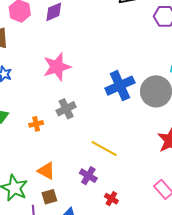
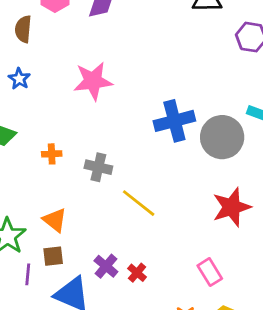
gray cross: (66, 109) -> (98, 167), moved, turned 30
purple cross: (88, 176) -> (106, 266), moved

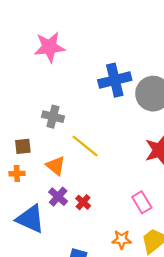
orange cross: (52, 154) -> (17, 174), moved
orange triangle: (55, 220) -> (56, 166), moved
brown square: (53, 256) -> (23, 146), moved

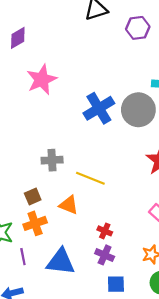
pink star: (49, 47) -> (42, 80), moved
orange cross: (17, 174) -> (35, 223), size x1.5
purple cross: (58, 197) -> (105, 255), moved

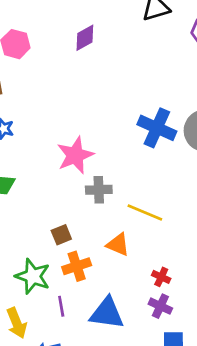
purple diamond: (18, 38) -> (85, 38), moved
pink star: (42, 80) -> (75, 155), moved
blue cross: (99, 108) -> (157, 128), turned -36
brown square: (33, 196) -> (61, 235), moved

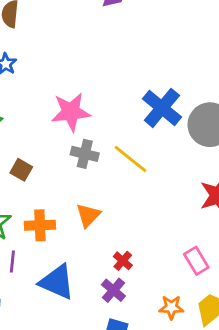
yellow line: (145, 213) -> (130, 159), moved
brown square: (61, 235) -> (21, 170), moved, turned 36
orange triangle: (118, 245) -> (88, 215), turned 35

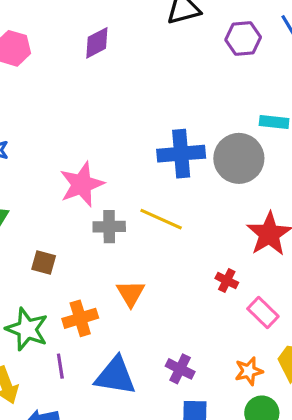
blue cross: (162, 108) -> (181, 154), turned -30
red cross: (123, 261) -> (227, 280), moved

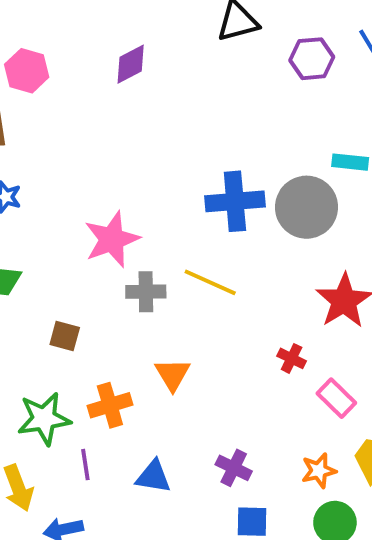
green star: (27, 329) -> (44, 419), turned -30
blue triangle: (115, 376) -> (153, 477), size x0.7

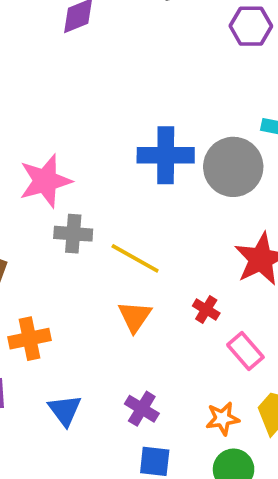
yellow line: (210, 282) -> (135, 258), moved
orange triangle: (173, 374) -> (135, 317), moved
blue triangle: (153, 477) -> (65, 410), turned 39

